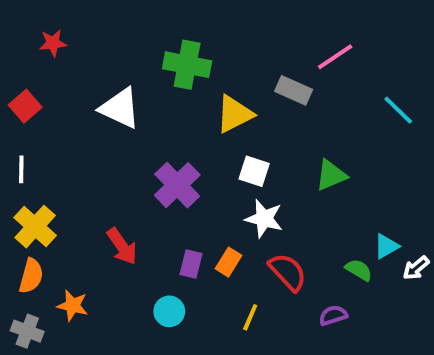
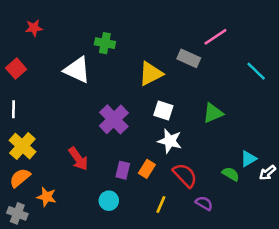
green cross: (187, 65) -> (105, 43), moved, size x0.7
orange semicircle: (31, 276) -> (20, 178), turned -145
purple semicircle: (333, 315) -> (204, 203), moved, turned 48

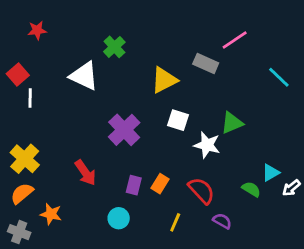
green cross: (105, 43) -> (114, 47), turned 36
white line: (14, 109) -> (30, 98), moved
white star: (170, 141) -> (207, 145), moved

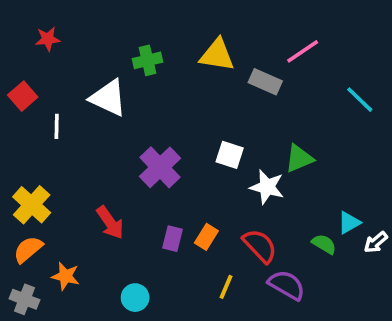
green cross: (114, 47) -> (148, 60), turned 30
yellow triangle: (164, 80) -> (217, 55), moved, turned 36
white line: (30, 98) -> (57, 126), moved
cyan circle: (119, 218) -> (135, 298), moved
purple semicircle: (222, 221) -> (287, 285), size x1.5

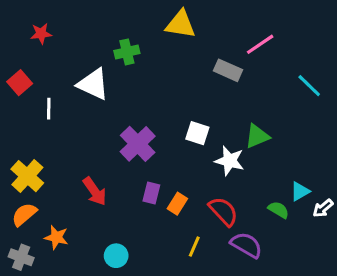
yellow triangle: (217, 55) -> (180, 24), moved
purple rectangle: (172, 239) -> (151, 193), moved

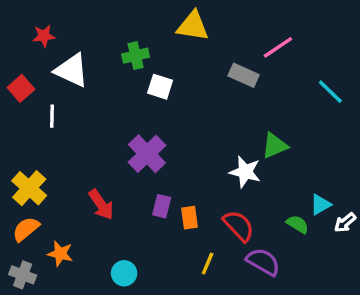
white triangle: (93, 84) -> (72, 70), moved
white square: (197, 133) -> (160, 87), moved
orange rectangle: (177, 204) -> (190, 218), turned -40

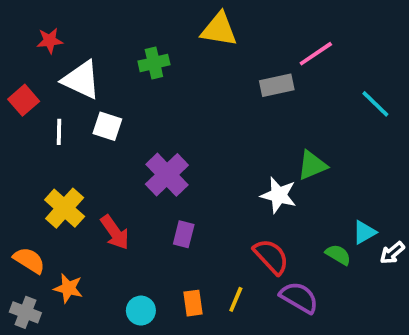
gray rectangle: (244, 75) -> (277, 85), turned -36
white square: (160, 87) -> (107, 126), moved
yellow cross: (29, 188) -> (65, 208), moved
orange rectangle: (190, 218) -> (193, 303), moved
orange semicircle: (26, 229) -> (29, 260), turned 72

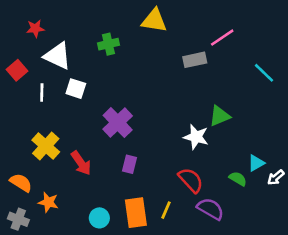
orange rectangle: (193, 303) -> (136, 213), size x1.6

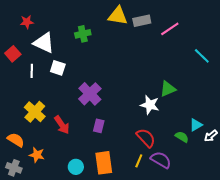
gray rectangle: (195, 60) -> (142, 21), moved
yellow line: (166, 210) -> (139, 161), moved

